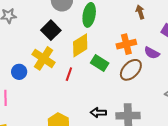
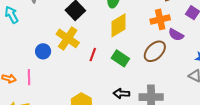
orange cross: (126, 44) -> (160, 19), moved
yellow diamond: (80, 45) -> (119, 25), moved
green rectangle: (100, 63) -> (120, 58), moved

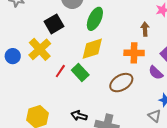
purple semicircle: (176, 35) -> (156, 73), moved
green rectangle: (120, 58) -> (80, 72), moved

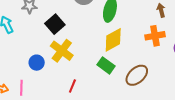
black square: (54, 24) -> (55, 24), moved
red line: (60, 71) -> (72, 86), moved
brown ellipse: (121, 83) -> (137, 75), moved

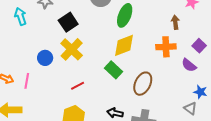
brown ellipse: (137, 75) -> (143, 84), turned -30
red line: (72, 86) -> (78, 86), turned 32

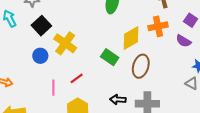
black square: (68, 22) -> (41, 26), moved
yellow diamond: (124, 45) -> (131, 38), moved
pink line: (27, 81) -> (53, 88), moved

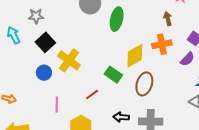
purple semicircle: (184, 41) -> (187, 59), turned -77
red line: (77, 78) -> (92, 95), moved

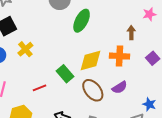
purple semicircle: (187, 59) -> (120, 87), moved
yellow cross: (69, 60) -> (25, 49), size x0.7
brown ellipse: (144, 84) -> (93, 90), turned -70

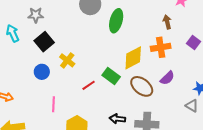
red line: (40, 88) -> (89, 85), moved

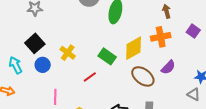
cyan arrow: (13, 33) -> (16, 65), moved
black square: (44, 42) -> (35, 43), moved
green rectangle: (111, 76) -> (107, 56), moved

